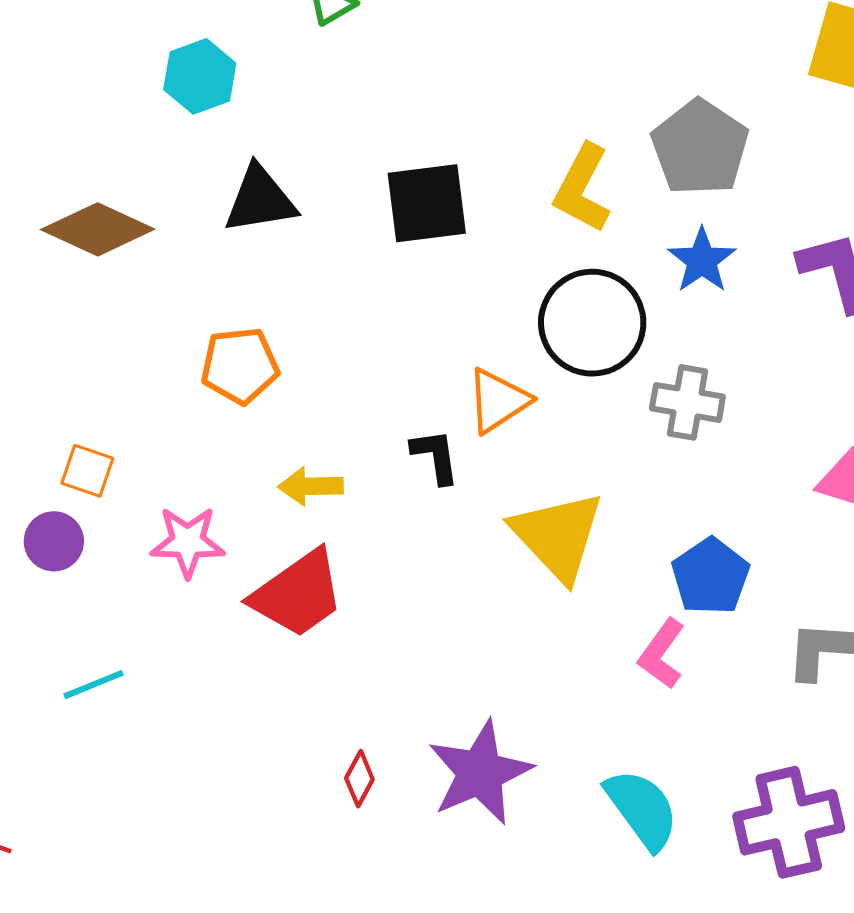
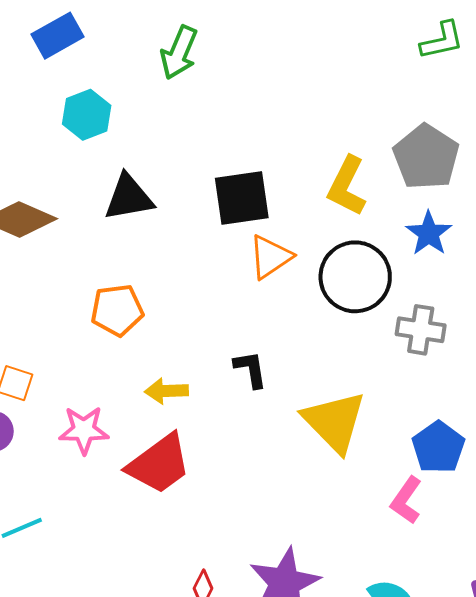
orange triangle: (498, 401) -> (270, 257), moved

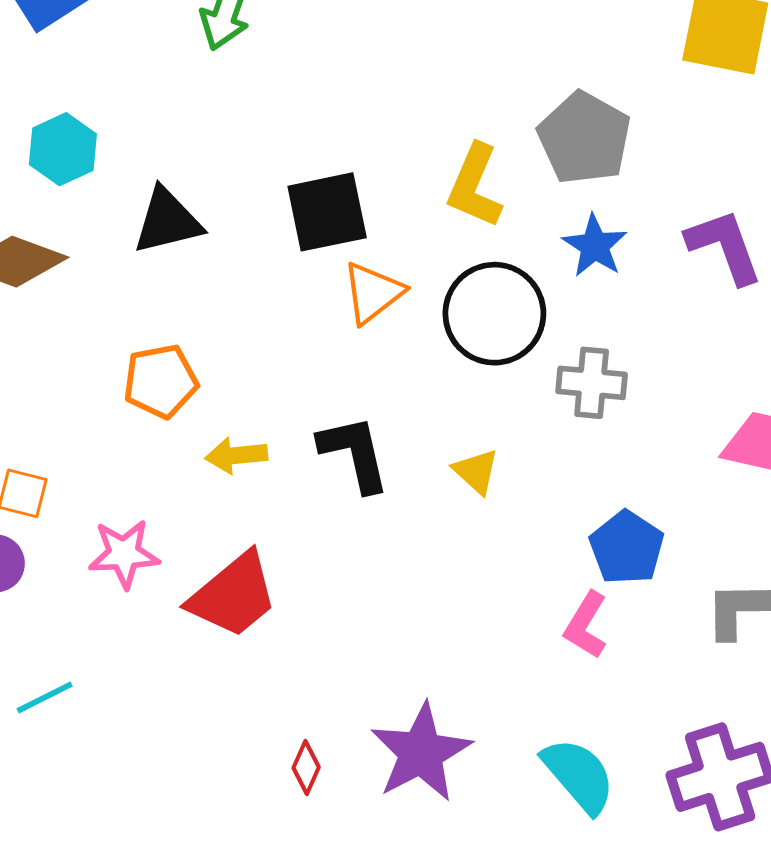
cyan hexagon: (87, 115) -> (63, 149), moved
black L-shape: (251, 369) -> (354, 453), size x1.5
yellow arrow: (166, 391) -> (236, 455), moved
yellow triangle: (334, 422) -> (476, 471), moved, size x0.5

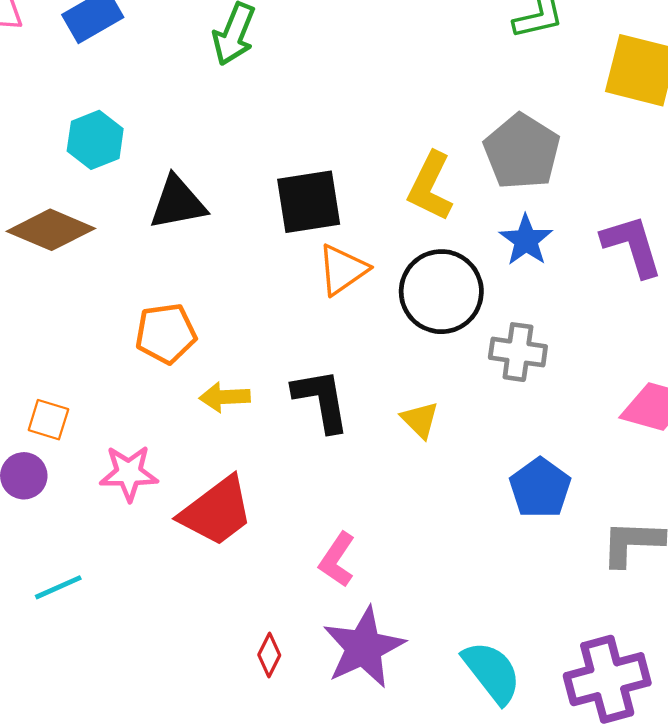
pink L-shape: (586, 625) -> (337, 560), moved

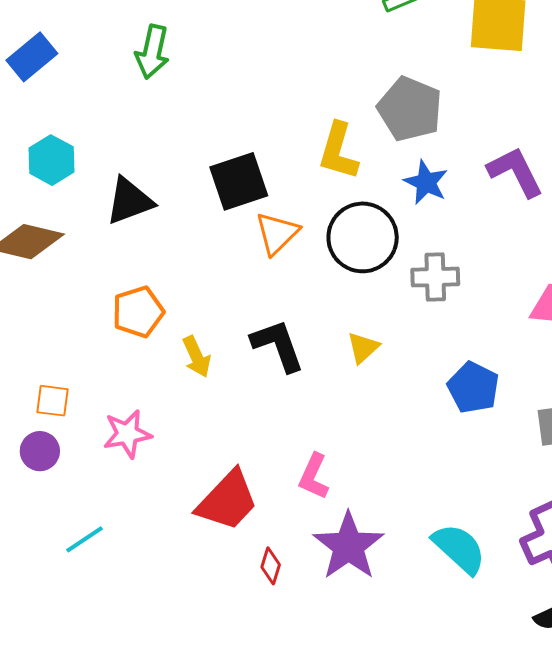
yellow arrow: (225, 397) -> (196, 357), turned -102
yellow triangle: (420, 420) -> (363, 348), turned 42
red trapezoid: (217, 511) -> (227, 501), moved

